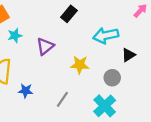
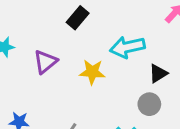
yellow star: (80, 65) -> (92, 72), moved
gray circle: (112, 78) -> (149, 104), moved

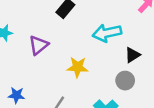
yellow star: (92, 72) -> (78, 67), moved

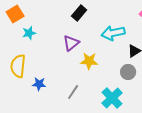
purple triangle: (38, 45) -> (71, 43), moved

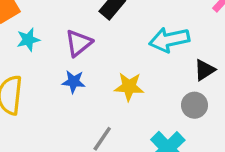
purple triangle: (71, 43) -> (79, 43), moved
blue star: (39, 84) -> (74, 82), moved

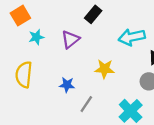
blue star: (74, 82) -> (67, 85), moved

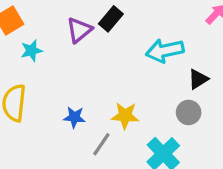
purple triangle: (70, 39) -> (79, 30), moved
yellow star: (104, 69) -> (125, 116), moved

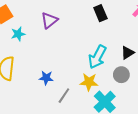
black rectangle: (111, 19) -> (100, 13), moved, turned -63
cyan arrow: (165, 51) -> (97, 57), moved, turned -50
yellow star: (125, 116) -> (89, 82), moved

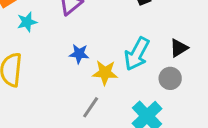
blue star: (46, 78) -> (79, 54), moved
yellow star: (89, 82) -> (105, 73), moved

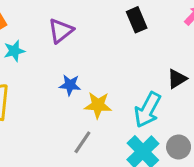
cyan arrow: (137, 54) -> (148, 110), moved
gray circle: (170, 78) -> (179, 147), moved

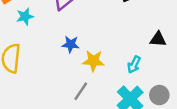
black triangle: (177, 79) -> (158, 39), turned 36
cyan arrow: (148, 110) -> (134, 65), size x0.6

